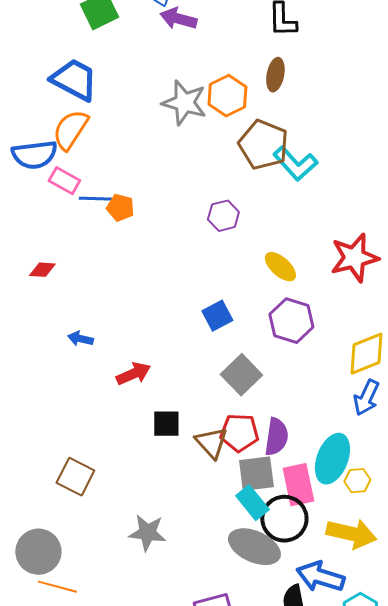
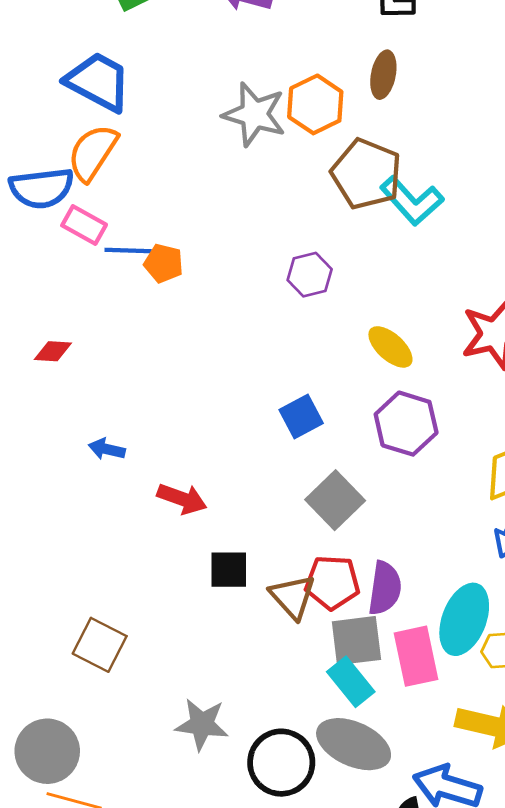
red arrow: (133, 374) -> (182, 499), turned 44
black circle: (284, 519) -> (281, 763), moved

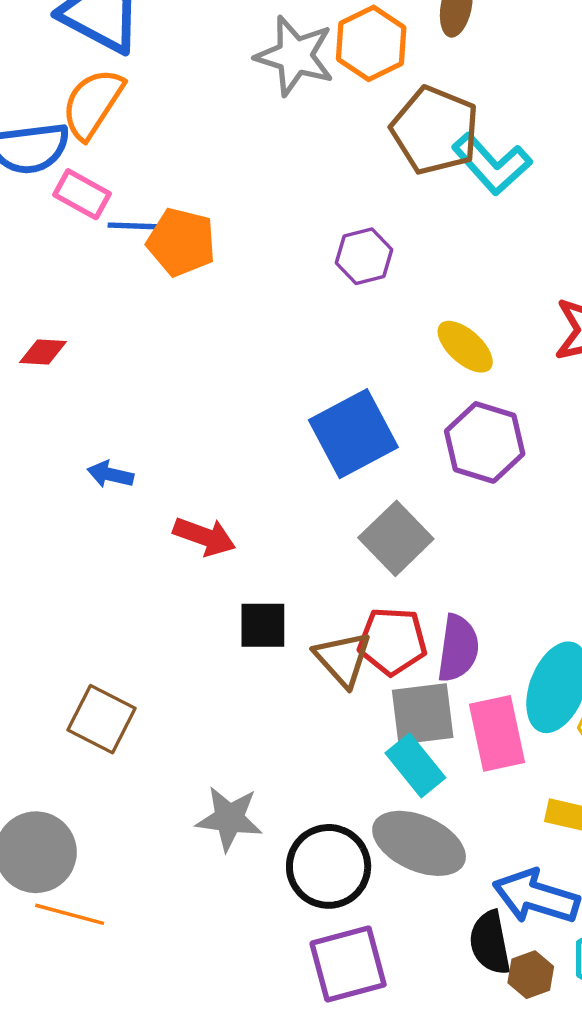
orange pentagon: (164, 263) -> (181, 242), size x1.4
blue square: (301, 416) -> (353, 434), size x1.6

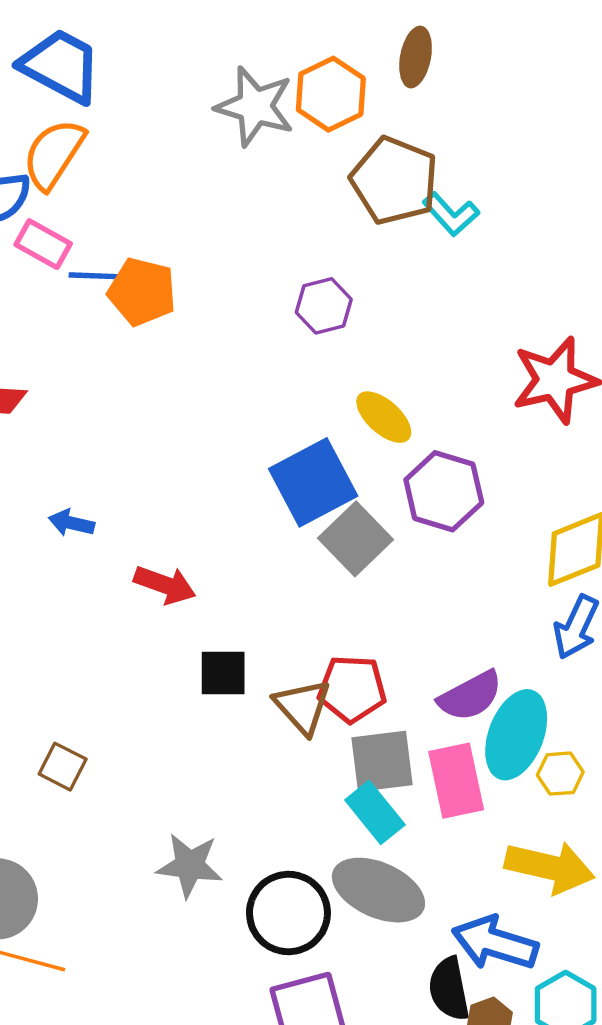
cyan L-shape: (492, 164) -> (451, 214), size x0.7
yellow ellipse: (465, 347) -> (384, 417), moved
gray square: (396, 538) -> (356, 539), moved
purple semicircle: (458, 648) -> (470, 696), moved, turned 54
brown square: (102, 719) -> (63, 767), size x0.7

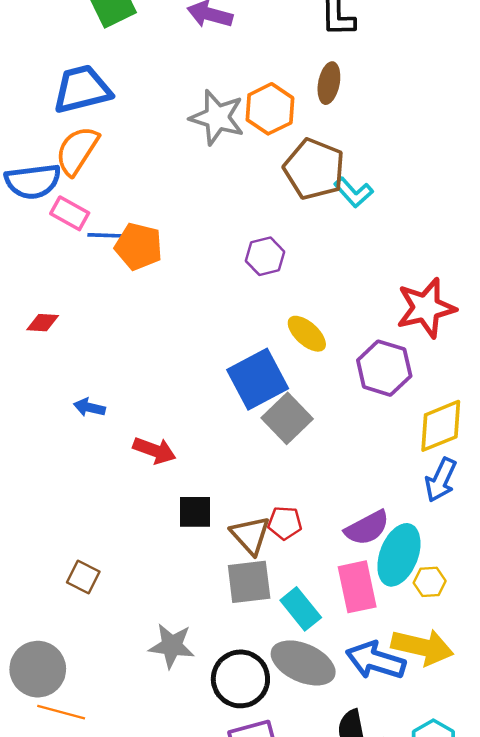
blue trapezoid: (61, 66) -> (82, 89), turned -42
purple hexagon: (444, 491) -> (384, 368), moved
red pentagon: (352, 689) -> (285, 523), size x0.7
gray square: (382, 761) -> (249, 582), moved
blue arrow: (495, 943) -> (376, 661), moved

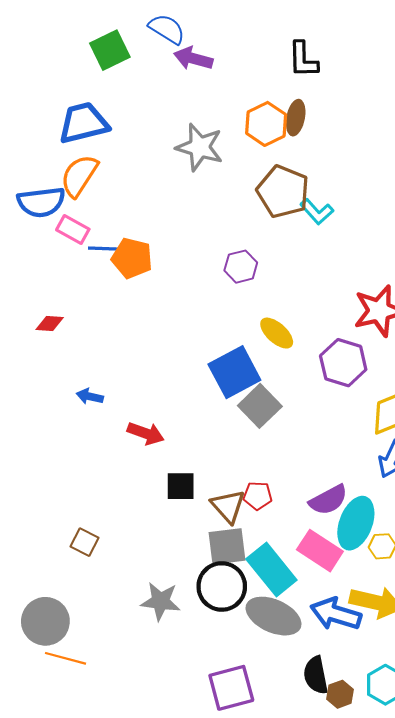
orange hexagon: (270, 109) -> (266, 124), moved
pink rectangle: (357, 587) -> (320, 551), turned -45
cyan rectangle: (301, 609) -> (271, 570), size x1.4
black circle: (240, 679) -> (222, 586), moved

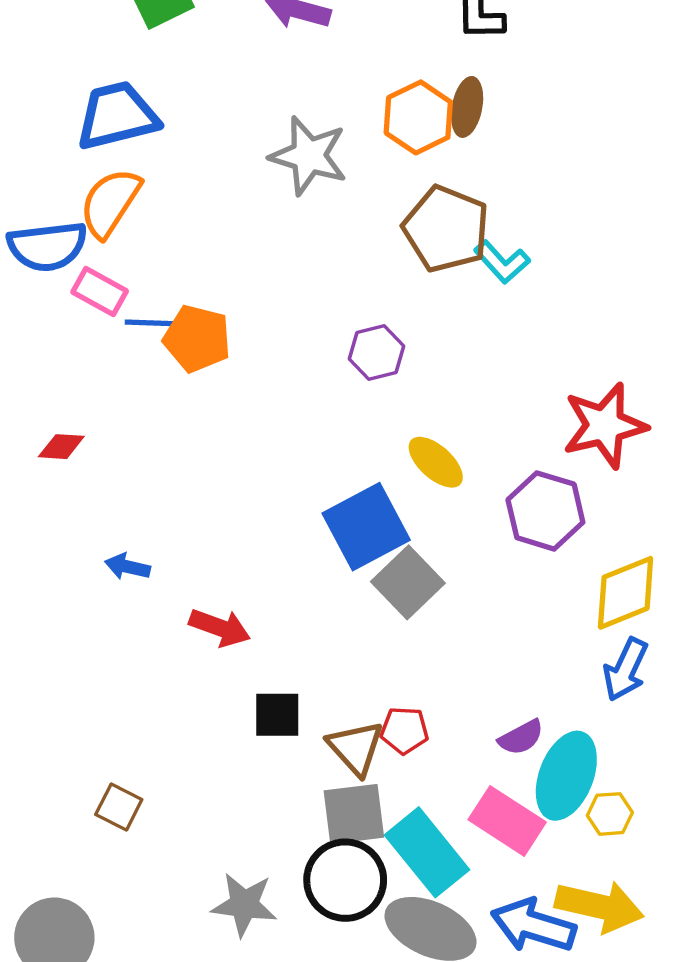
purple semicircle: (328, 500) -> (521, 737), size x0.7

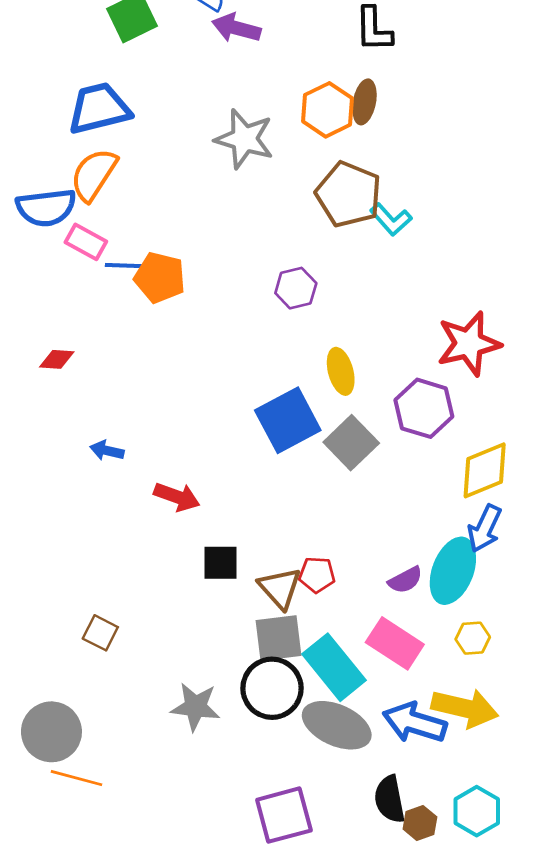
yellow ellipse: (436, 462) -> (341, 371), turned 33
gray square: (408, 582) -> (351, 443), moved
cyan ellipse: (566, 776) -> (453, 571), moved

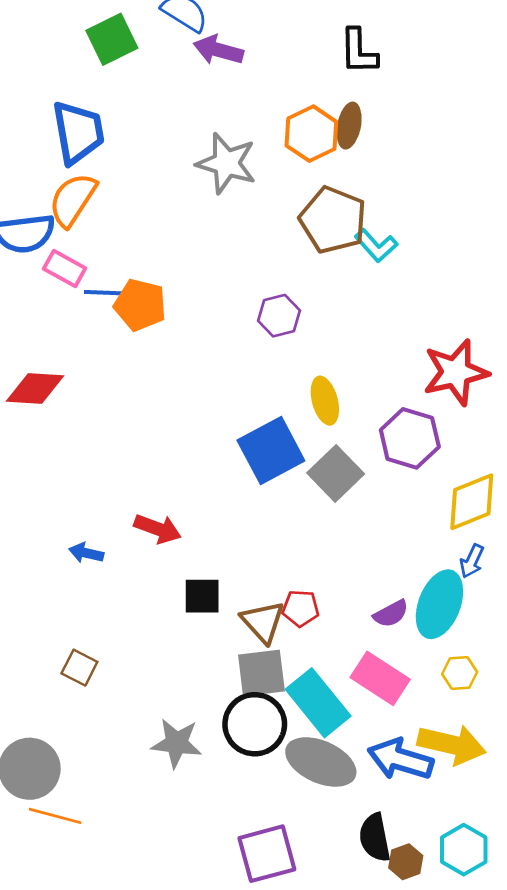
blue trapezoid: (99, 109) -> (78, 132), turned 94
red diamond: (57, 359) -> (35, 388), size x1.6
blue arrow: (107, 451) -> (86, 553), moved
blue arrow: (485, 528) -> (472, 561), size x0.7

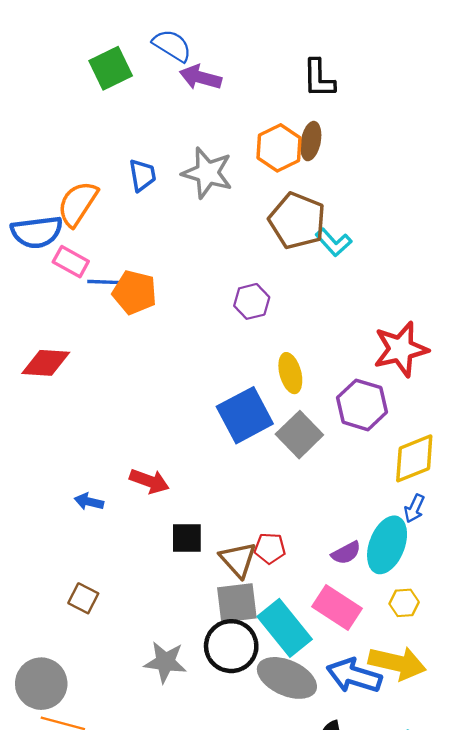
blue trapezoid: (78, 132) -> (142, 175), moved, size x0.6

